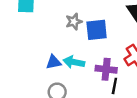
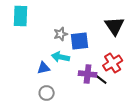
cyan arrow: (74, 62) -> (61, 57), moved
black line: (114, 86) -> (101, 79), moved, turned -64

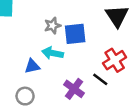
purple cross: (88, 74) -> (74, 89), moved, turned 30
gray circle: (47, 93) -> (25, 96), moved

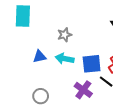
blue square: (75, 34) -> (92, 64), moved
blue triangle: (32, 66) -> (40, 57), moved

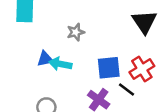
cyan arrow: (65, 59) -> (60, 64), moved

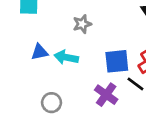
blue triangle: (45, 59) -> (40, 52), moved

